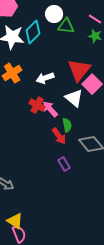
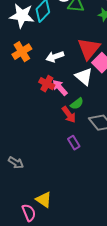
green semicircle: (67, 125) -> (77, 104), turned 64
yellow triangle: (15, 221) -> (44, 200), moved

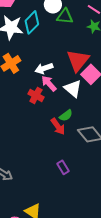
pink arrow: (60, 88) -> (49, 83), moved
purple rectangle: (74, 143) -> (63, 167), moved

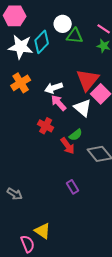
red cross: (36, 95) -> (46, 126), moved

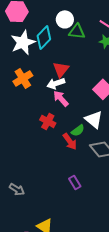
white star: (21, 47) -> (23, 42), turned -30
red triangle: (88, 80) -> (61, 69), moved, size x0.7
white triangle: (83, 108) -> (94, 119), moved

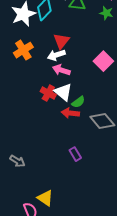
pink arrow: (61, 98) -> (61, 70), turned -30
white triangle: (94, 119) -> (63, 92), moved
red arrow: (70, 141) -> (70, 113), turned 132

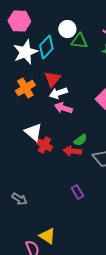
red triangle: (61, 41) -> (52, 79), moved
white triangle: (63, 92) -> (33, 132), moved
red cross: (48, 93) -> (44, 145), moved

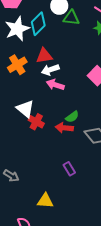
red triangle: (52, 79) -> (44, 56), turned 42
yellow triangle: (47, 236) -> (45, 201), moved, turned -30

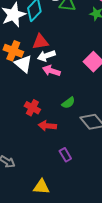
orange cross: (17, 65) -> (13, 51), turned -36
white triangle: (25, 109) -> (23, 64), moved
red arrow: (64, 128) -> (47, 126), moved

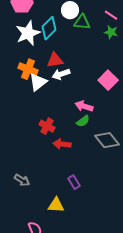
white triangle: (23, 64) -> (38, 82), turned 42
pink arrow: (51, 71) -> (84, 106), moved
purple rectangle: (65, 155) -> (74, 182), moved

